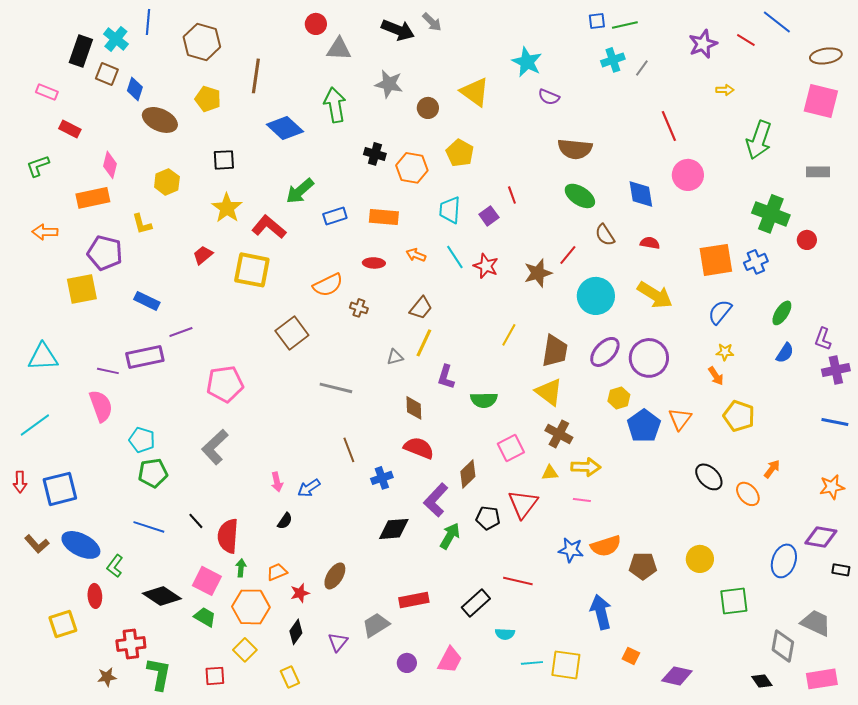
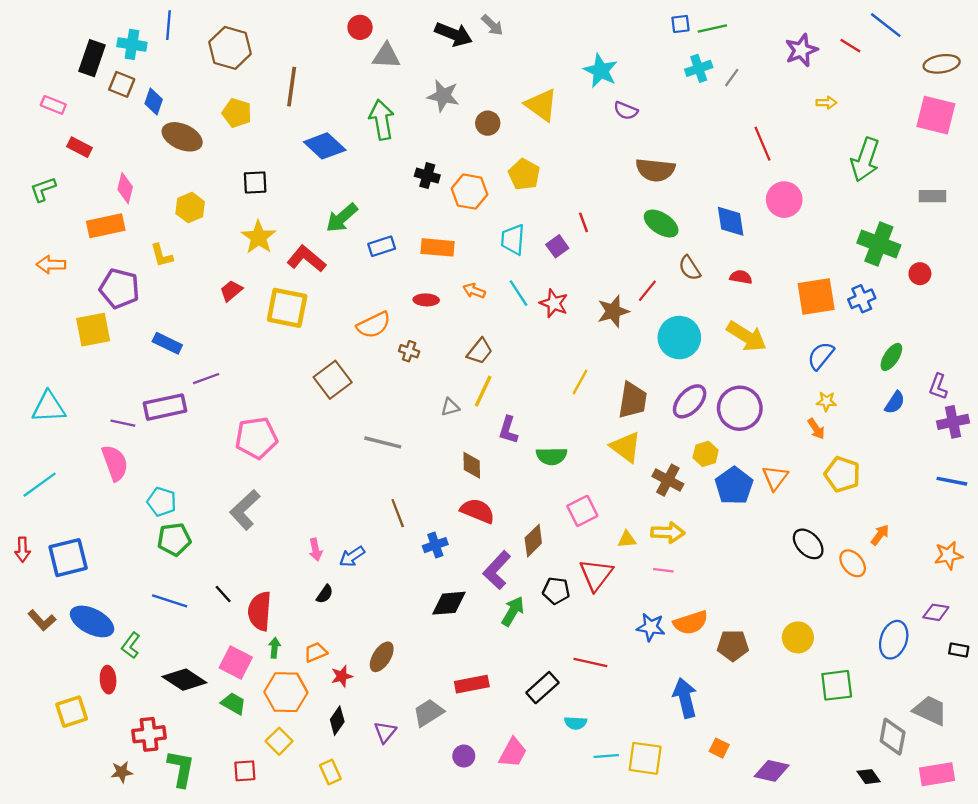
cyan cross: (116, 39) -> (132, 44), turned -30
brown cross: (559, 434) -> (668, 480), moved
purple diamond: (821, 537) -> (936, 612), size x0.7

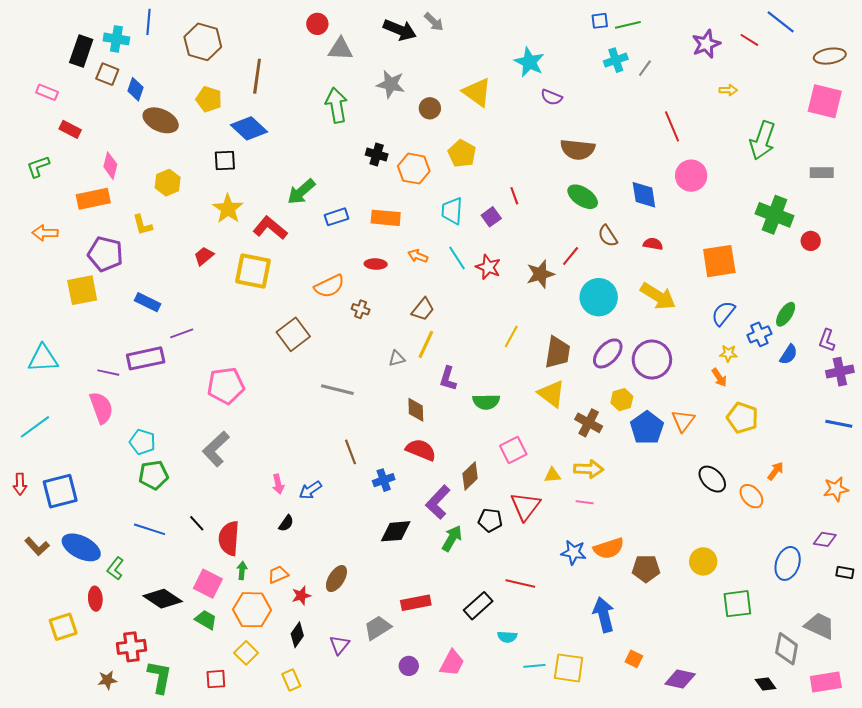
blue diamond: (325, 146) -> (249, 128), moved
blue cross: (862, 299) -> (759, 334), moved

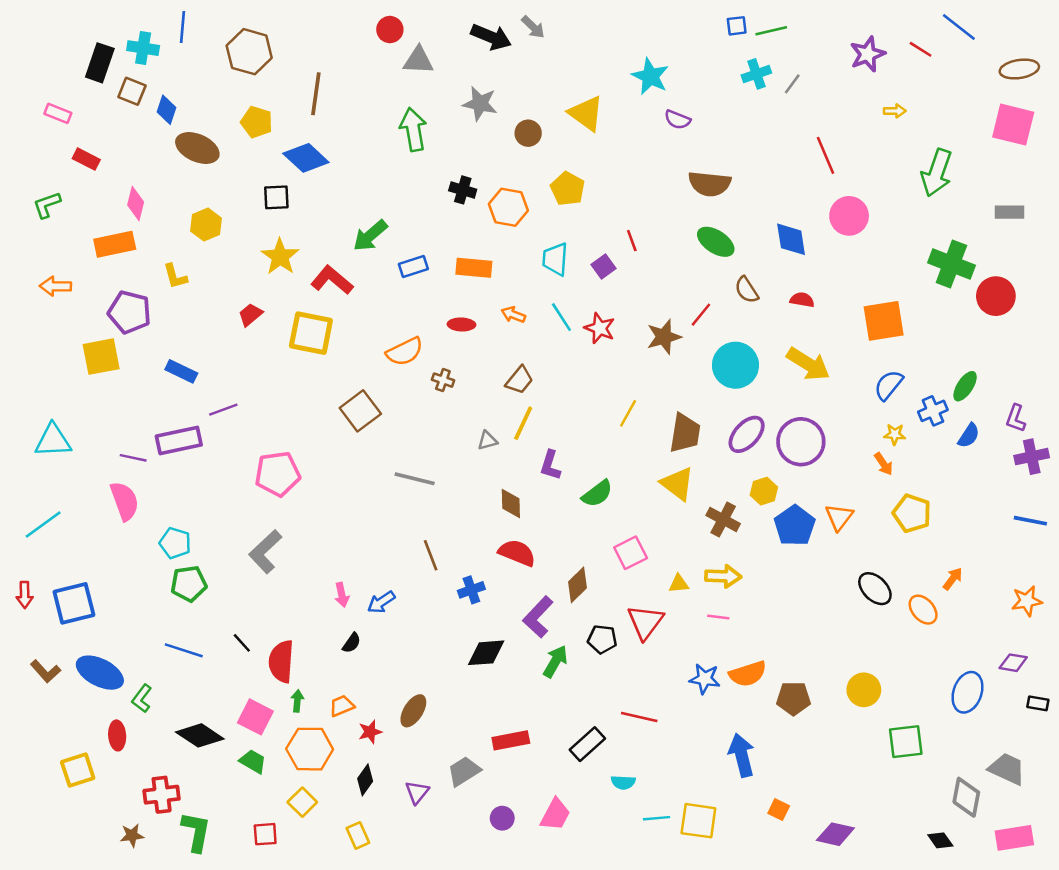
red circle: (811, 241) -> (996, 296), size x1.6
green semicircle: (486, 402) -> (597, 494), turned -36

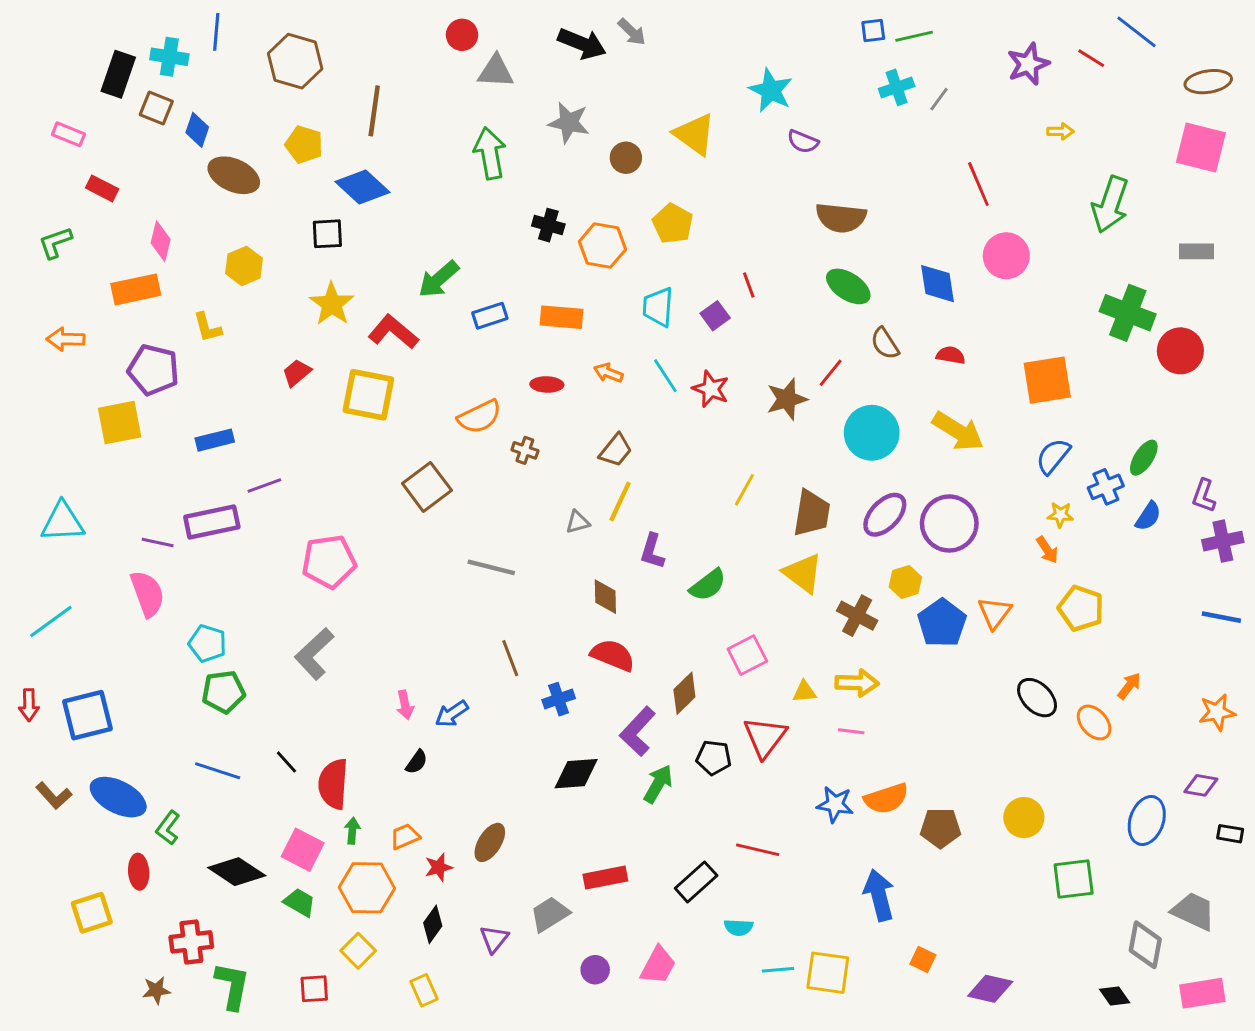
blue rectangle: (181, 371) -> (215, 440), turned -40

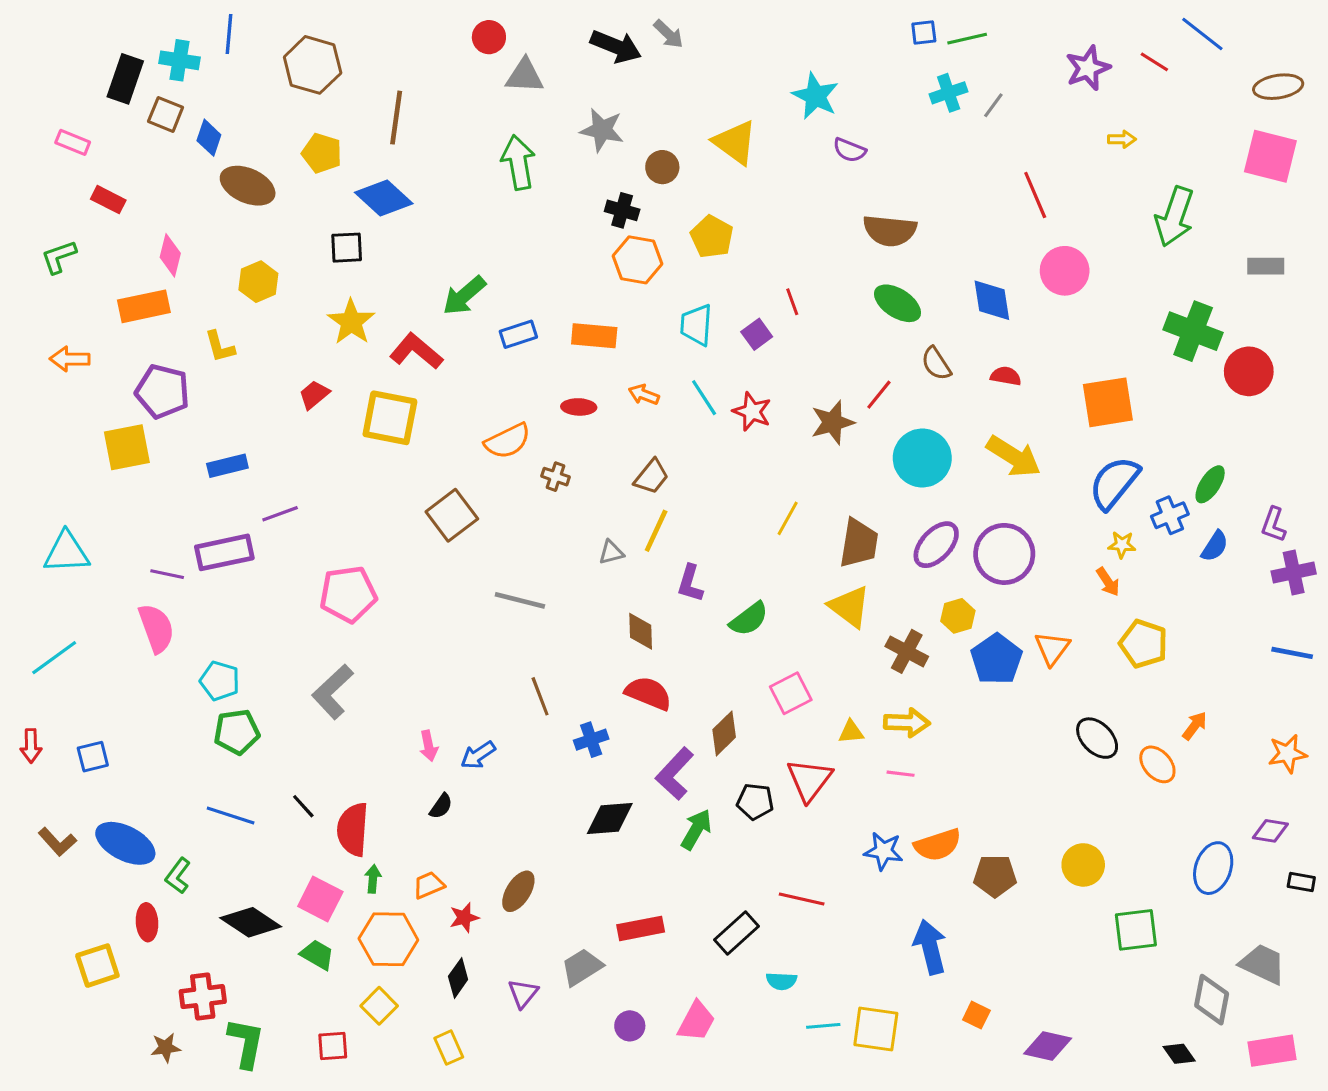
black cross: (548, 225) -> (622, 210), moved
blue semicircle: (1053, 456) -> (1114, 483), size x1.4
blue square: (87, 715) -> (93, 757), size x0.6

